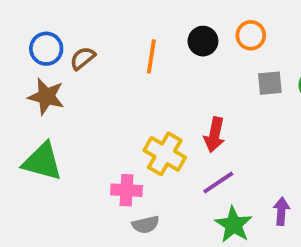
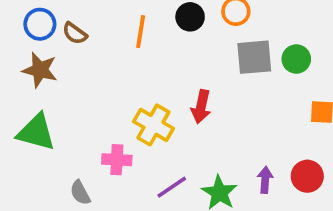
brown semicircle: (83, 58) -> (75, 33), turned -105
gray square: (270, 83) -> (254, 57), size x1.5
purple line: (218, 183) -> (172, 187), moved
gray semicircle: (146, 225) -> (80, 193), moved, turned 75

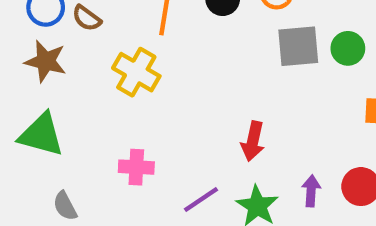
red arrow: (201, 107) -> (253, 141), moved
yellow cross: (153, 125) -> (136, 72), moved
gray semicircle: (80, 193) -> (65, 206), moved

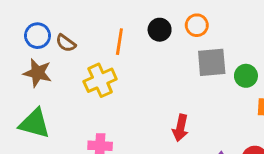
green circle: (348, 48) -> (246, 76), moved
yellow cross: (136, 72) -> (100, 80), turned 36

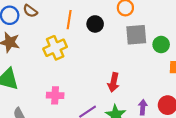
black circle: (160, 30) -> (95, 24), moved
brown semicircle: (66, 43) -> (30, 11), moved

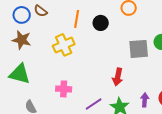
gray square: (136, 35) -> (139, 49), moved

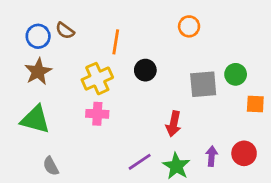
black circle: (101, 23) -> (145, 70), moved
brown star: (22, 40) -> (38, 72), turned 30
pink cross: (64, 89) -> (97, 114), moved

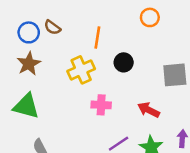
orange circle: (189, 26) -> (150, 17), moved
pink cross: (97, 114) -> (101, 105), moved
red arrow: (174, 124) -> (149, 110), turned 105

